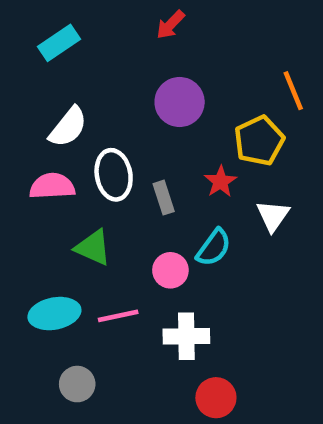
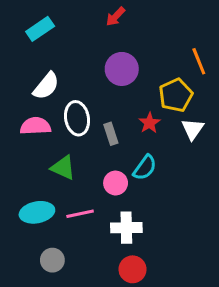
white triangle: (273, 216) -> (193, 129), moved
red circle: (216, 398) -> (133, 269), moved

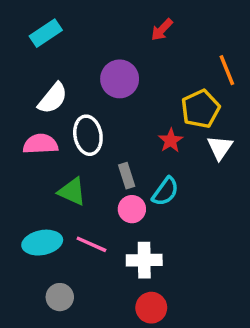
red arrow: (116, 17) -> (162, 30), moved
purple circle: (122, 69) -> (120, 79), moved
gray rectangle: (111, 134) -> (127, 176), moved
pink line: (80, 214) -> (91, 244), turned 36

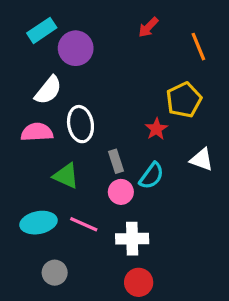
orange line: (227, 70) -> (198, 47), moved
purple circle: (120, 79) -> (76, 48), moved
white triangle: (220, 148) -> (202, 160), moved, turned -45

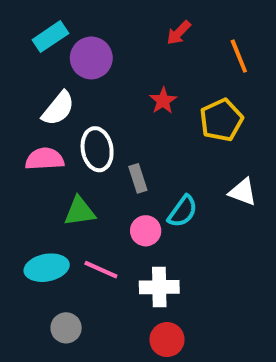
red star: (156, 129) -> (163, 101), moved
gray rectangle: (116, 161) -> (138, 178), moved
green triangle: (66, 176) -> (80, 211), turned -32

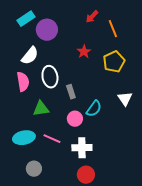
orange line: (239, 56) -> (113, 29), moved
pink semicircle: (45, 159) -> (23, 82), turned 84
white triangle: (243, 192) -> (125, 99), turned 35

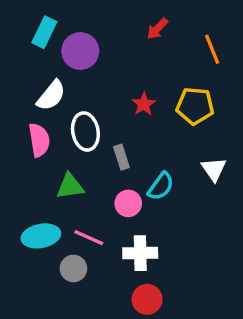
cyan rectangle: (26, 19) -> (44, 32), turned -30
orange line: (113, 29) -> (212, 49), moved
red star: (84, 52) -> (144, 104), moved
yellow pentagon: (114, 62) -> (195, 106), turned 30
gray circle: (34, 169) -> (73, 268), moved

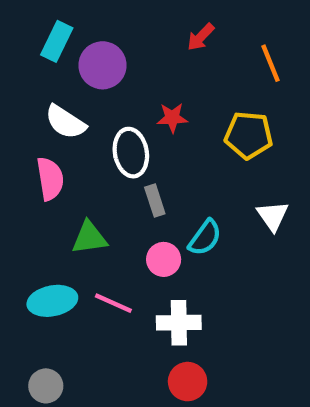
white semicircle: (51, 96) -> (65, 122), turned 84
red star: (144, 104) -> (172, 118), moved, turned 30
white ellipse: (85, 131) -> (131, 153), moved
gray circle: (73, 268) -> (46, 386), moved

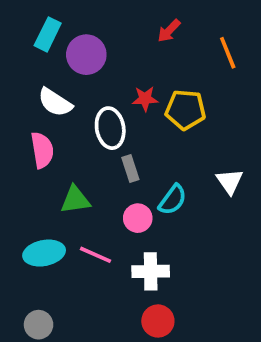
yellow pentagon: (249, 135) -> (185, 110), moved

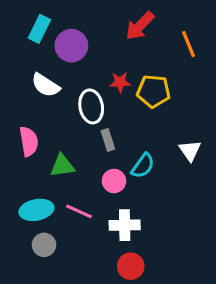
red arrow: (169, 31) -> (140, 26), size x1.5
pink semicircle: (42, 150) -> (29, 141), moved
gray circle: (39, 325) -> (44, 245), moved

